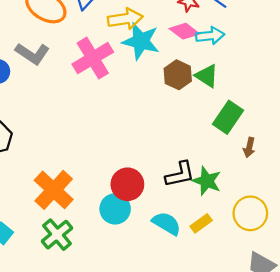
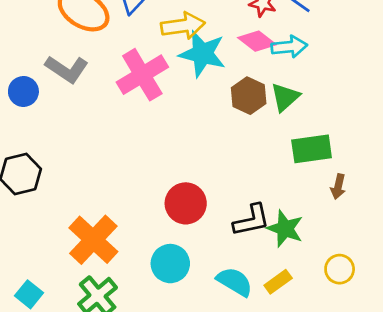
green triangle: (207, 76) -> (285, 97), turned 45
green rectangle: (228, 117) -> (312, 149), turned 48
red circle: (127, 184) -> (186, 203), moved
yellow circle: (250, 213) -> (340, 269), size x0.7

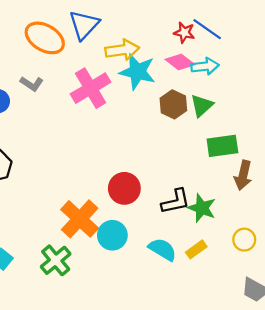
gray L-shape: (67, 69) -> (32, 84), size x0.7
brown arrow: (338, 187) -> (243, 175), size x1.5
orange cross: (93, 240) -> (80, 219), moved

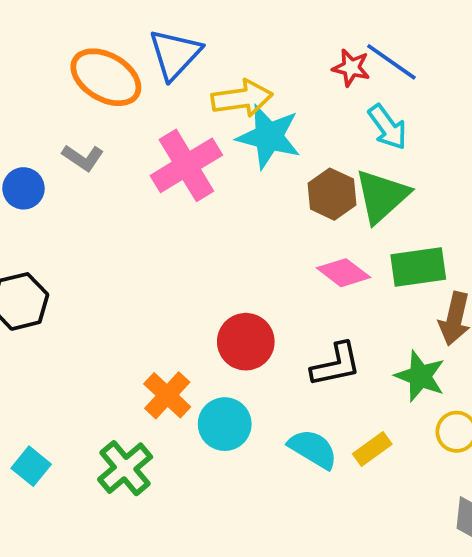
pink diamond: (180, 62) -> (343, 273), moved
cyan arrow: (205, 66) -> (388, 127), turned 60
green triangle: (202, 106) -> (382, 196), size x1.4
green star: (202, 208) -> (420, 376), moved
orange cross: (80, 219) -> (167, 395), size x0.7

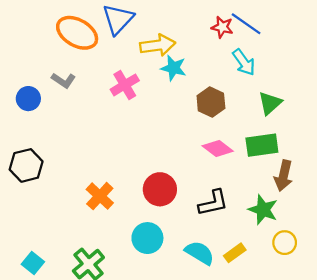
cyan star: (269, 137) -> (174, 68), size x0.7
pink cross: (186, 165) -> (125, 85), size x0.7
green triangle: (382, 196) -> (270, 103), moved, size x0.7
orange cross: (167, 395) -> (100, 196), moved

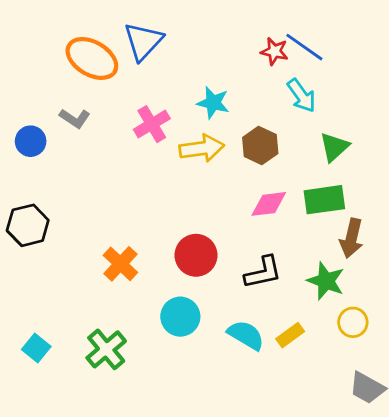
yellow arrow: (158, 45) -> (202, 148), moved
pink diamond: (218, 148) -> (269, 204), turned -44

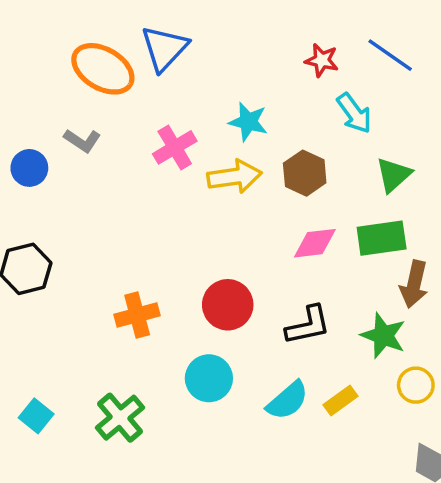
blue line: (304, 47) -> (390, 55), moved
orange cross: (120, 264) -> (137, 315), turned 32
cyan semicircle: (246, 335) -> (288, 401), turned 108

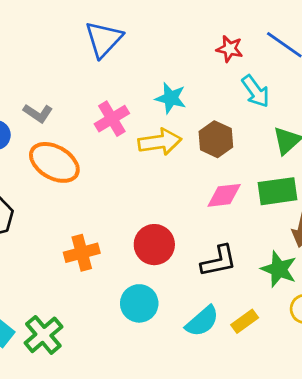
orange ellipse: (103, 69) -> (54, 162), moved
green cross: (120, 418) -> (43, 335), moved

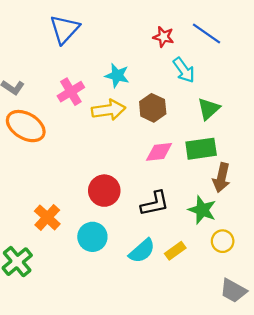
orange cross: (82, 253) -> (47, 217), moved, turned -32

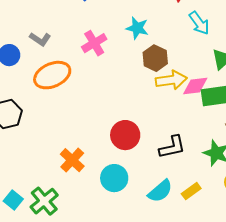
brown hexagon: (153, 108) -> (155, 58), moved
yellow arrow: (109, 110) -> (171, 80), moved
orange ellipse: (26, 126) -> (52, 75), turned -54
pink diamond: (159, 152) -> (195, 86), moved

